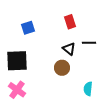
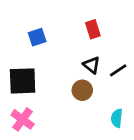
black line: (89, 43) -> (118, 70), moved, turned -32

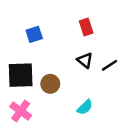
brown circle: (82, 90) -> (50, 84), moved
cyan semicircle: (117, 118) -> (85, 107), moved, turned -140

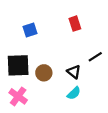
black triangle: (85, 60) -> (74, 72), moved

